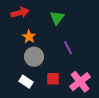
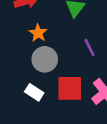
red square: (53, 79) -> (70, 88), size x1.5

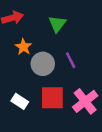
gray circle: (45, 59) -> (43, 64), moved

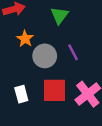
white rectangle: (20, 101) -> (21, 94), turned 42

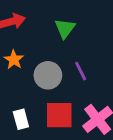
orange star: (25, 39) -> (14, 60), moved

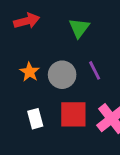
orange star: (14, 60) -> (30, 72), moved

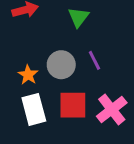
orange star: (30, 72) -> (28, 75), moved
white rectangle: (35, 119) -> (34, 109), size x1.5

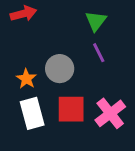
green triangle: (79, 17) -> (96, 21), moved
purple line: (94, 60) -> (99, 53), moved

